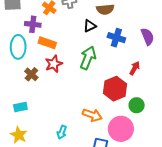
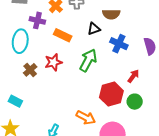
orange rectangle: (47, 43) -> (63, 35), moved
green circle: (137, 105) -> (135, 102), moved
cyan rectangle: (20, 107) -> (15, 101), turned 32

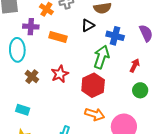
green arrow: (88, 60) -> (101, 57), moved
red star: (53, 62) -> (60, 74), moved
red hexagon: (111, 94) -> (93, 85), moved

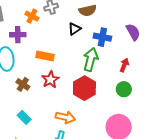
orange rectangle: (58, 37) -> (45, 56), moved
green circle: (140, 90) -> (124, 89), moved
cyan rectangle: (23, 110) -> (24, 117), moved, turned 32
orange arrow: (95, 114) -> (65, 117), moved

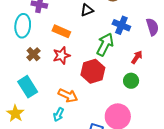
black triangle: (74, 29) -> (87, 10), moved
cyan rectangle: (24, 117) -> (28, 87), size x1.5

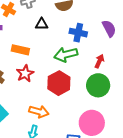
black triangle: (87, 10) -> (42, 24), turned 32
green arrow: (105, 44) -> (66, 55), turned -120
green circle: (131, 81) -> (98, 85), size x1.5

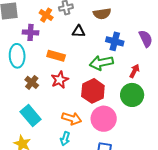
pink circle: (92, 123) -> (104, 119), moved

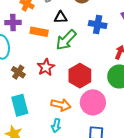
orange rectangle: (56, 56) -> (39, 32), moved
green arrow: (101, 63) -> (66, 40), moved, turned -30
cyan rectangle: (31, 115) -> (20, 105), turned 30

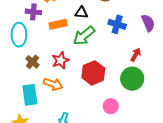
orange rectangle: (39, 32) -> (58, 24), turned -30
pink circle: (93, 102) -> (111, 106), moved, size x0.6
orange arrow: (61, 105) -> (53, 84), moved

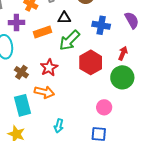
red hexagon: (93, 73) -> (91, 62), moved

